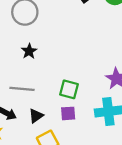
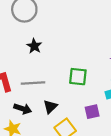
purple square: (68, 113) -> (92, 112), moved

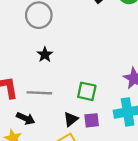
black triangle: (50, 107) -> (71, 119), moved
purple square: (92, 112) -> (92, 120), moved

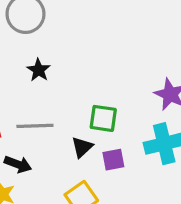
black triangle: (71, 119) -> (82, 147), moved

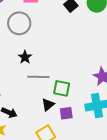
gray line: (35, 126) -> (38, 77), moved

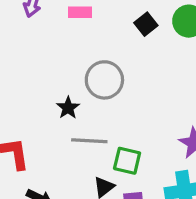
gray circle: (19, 23) -> (104, 80), moved

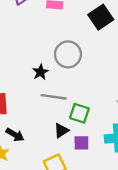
black square: (146, 24) -> (101, 17), size x1.5

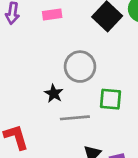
green square: (79, 113) -> (111, 99), moved

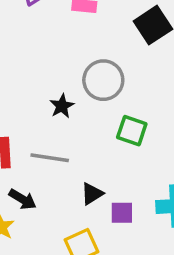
gray line: (75, 118) -> (50, 158), moved

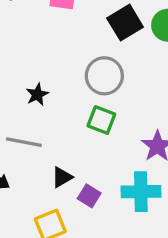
gray circle: (103, 80) -> (104, 76), moved
purple square: (122, 213) -> (89, 196), turned 30

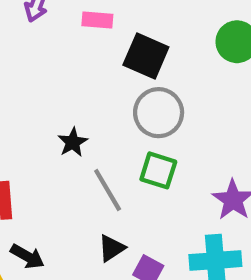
black square: (125, 23) -> (146, 56), moved, turned -32
gray line: (24, 142) -> (108, 190), moved, turned 52

